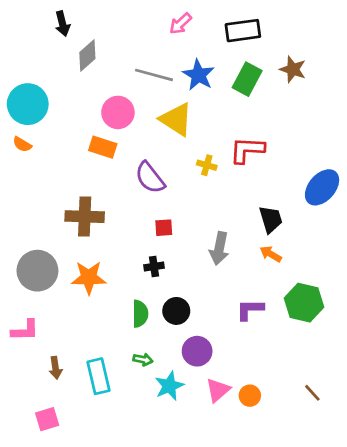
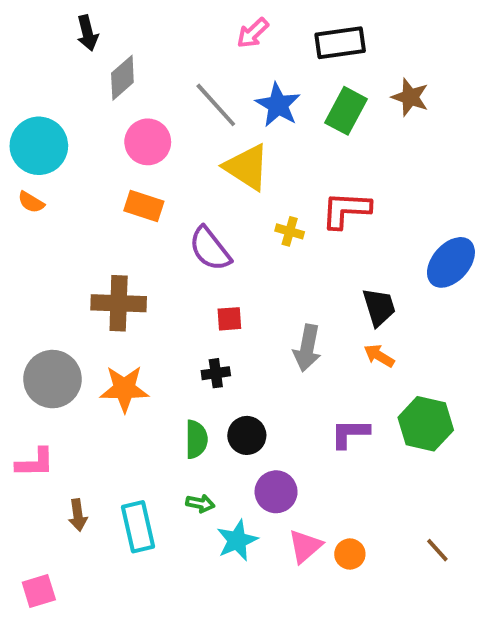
gray line: (154, 75) -> (216, 105), turned 33
pink circle: (118, 112) -> (148, 142), moved
pink square: (47, 419) -> (39, 591), moved

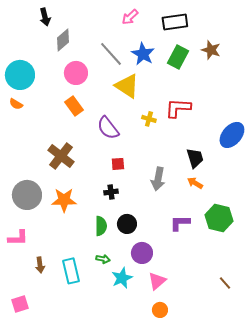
orange rectangle: (144, 206) -> (74, 106), turned 36
brown cross: (119, 303) -> (61, 156), turned 36
orange circle: (350, 554) -> (160, 310), moved

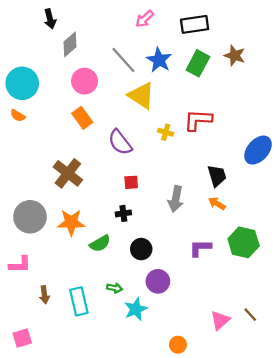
green semicircle: (101, 226) -> (100, 243), moved, turned 60
pink triangle: (157, 281) -> (220, 320), moved

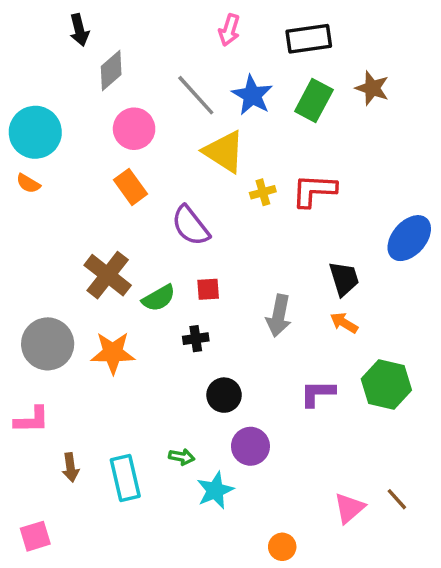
pink arrow: (145, 19) -> (229, 30), turned -30
yellow cross: (166, 132) -> (263, 192), moved, turned -32
green semicircle: (100, 243) -> (159, 298), moved

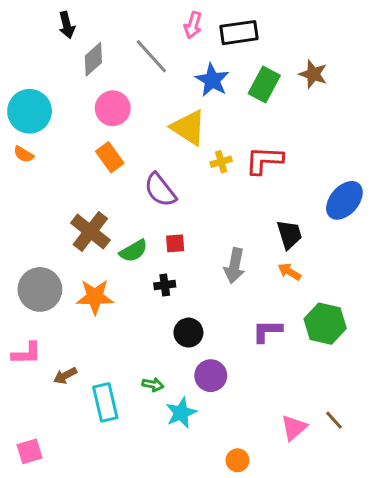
black rectangle: (309, 39) -> (239, 33), moved
gray line: (196, 95) -> (151, 56), moved
brown arrow: (71, 467) -> (65, 376), moved, turned 70

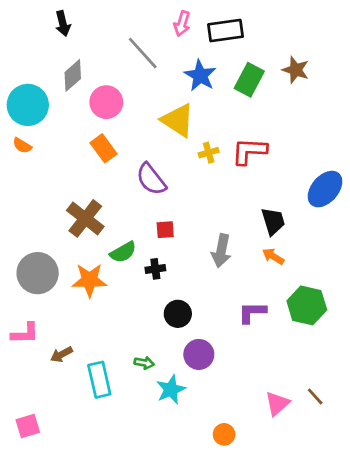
gray diamond: (93, 59) -> (73, 75), moved
green semicircle: (133, 251) -> (123, 252), moved

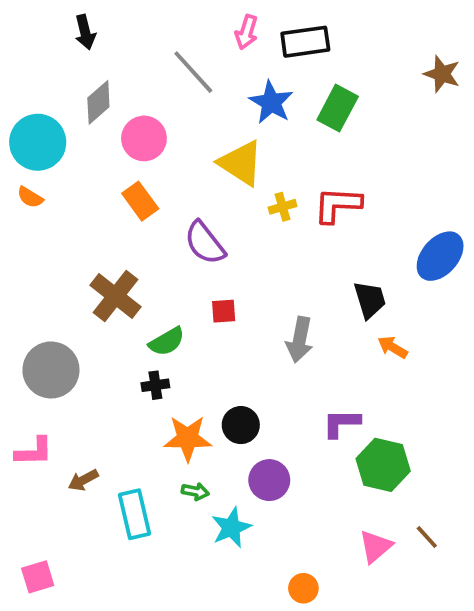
brown star: (296, 70) -> (442, 74), moved
orange arrow: (273, 256) -> (393, 347), moved
black cross: (155, 269) -> (155, 385), moved
orange star: (89, 280) -> (188, 438), moved
green hexagon: (307, 305) -> (383, 465), moved

